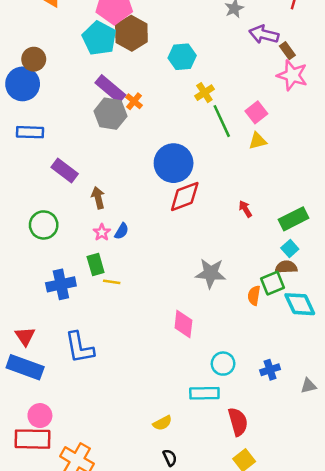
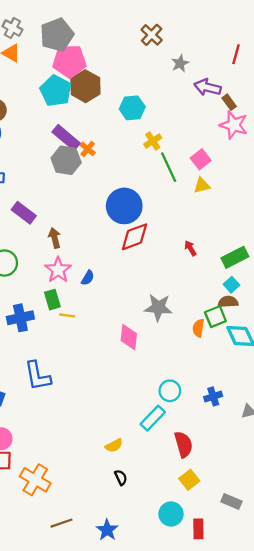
blue semicircle: (122, 231) -> (88, 278), moved
pink star: (102, 232) -> (58, 270), size x1.6
pink diamond: (183, 324) -> (129, 337), moved
cyan rectangle: (204, 393) -> (153, 418), turned -45

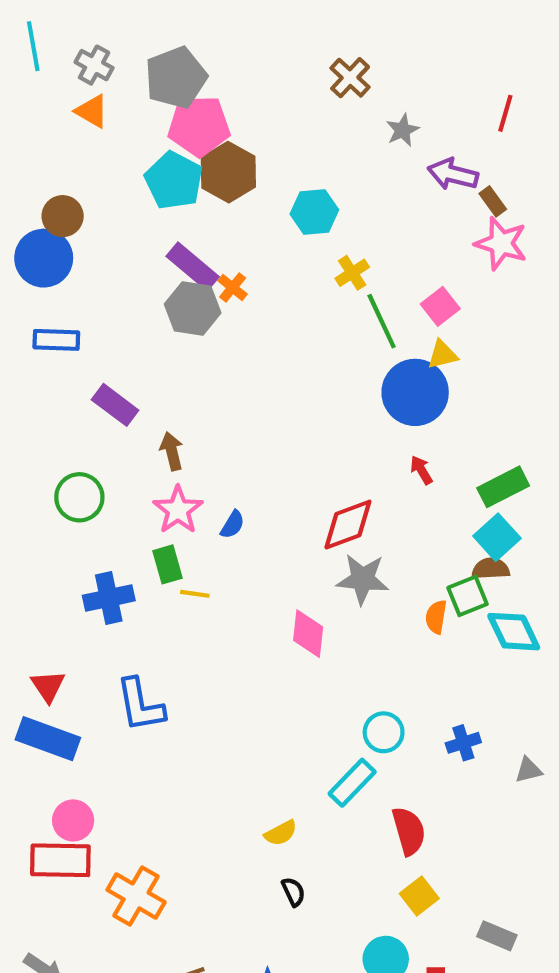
blue circle: (124, 206) -> (415, 392), moved
red diamond: (134, 237) -> (348, 525), moved
cyan square: (231, 285) -> (497, 537), size x1.5

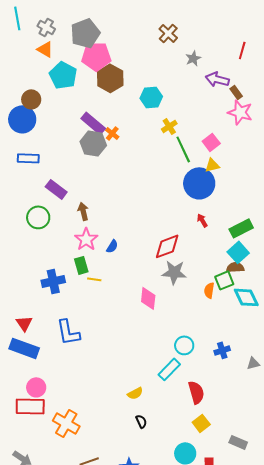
cyan pentagon: (174, 180) -> (63, 75), moved
green circle: (79, 497) -> (38, 217), moved

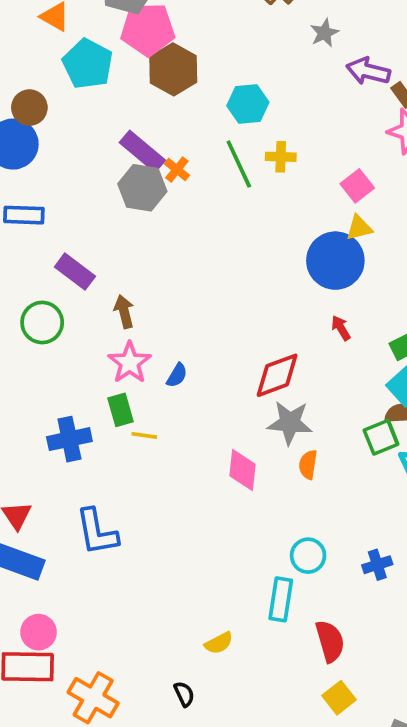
yellow cross: (169, 126) -> (281, 157), turned 35
green line: (183, 149) -> (239, 164), moved
orange semicircle: (209, 290) -> (308, 465), moved
cyan rectangle: (169, 369) -> (281, 599), turned -35
black semicircle: (141, 421) -> (184, 694), moved

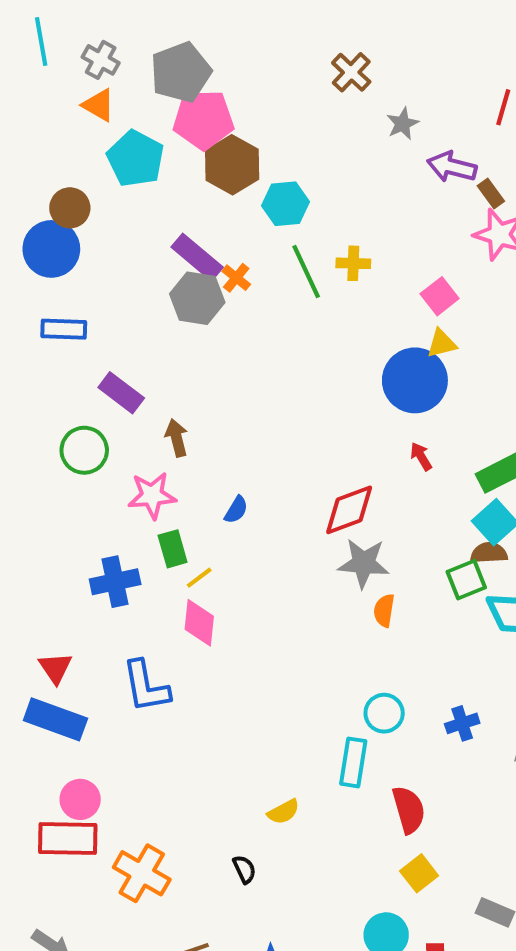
cyan hexagon: (248, 104) -> (286, 204), moved
pink star: (130, 363) -> (152, 495), moved, turned 30
yellow line: (144, 435) -> (199, 578), turned -45
pink diamond: (242, 470) -> (199, 623), moved

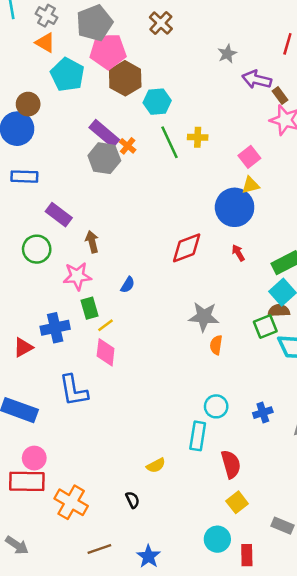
brown cross: (351, 72) -> (161, 23), moved
red diamond: (349, 510) -> (187, 248), moved
red triangle: (55, 668) -> (23, 347), moved, turned 35

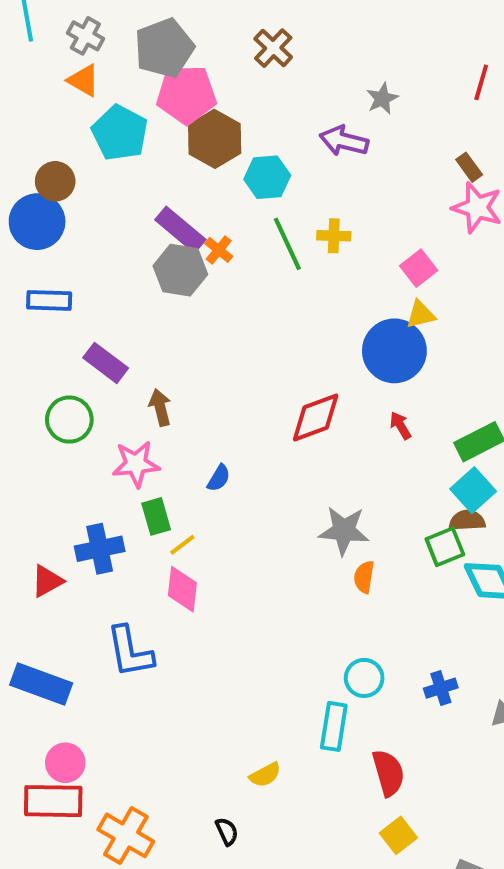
purple arrow: (257, 80) -> (344, 141), moved

